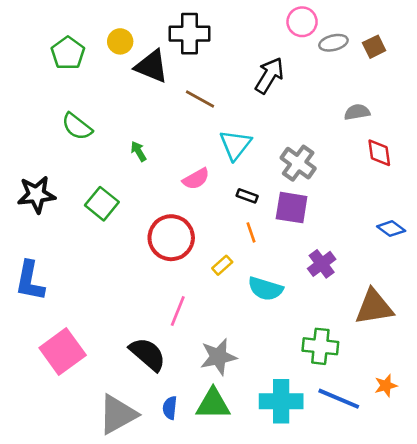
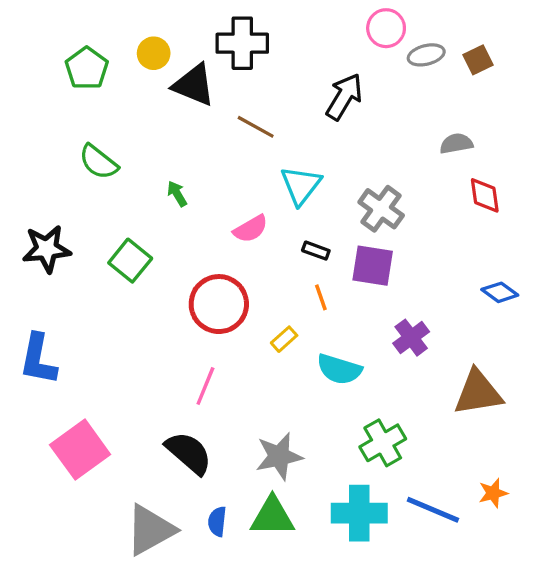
pink line: (178, 311) -> (205, 386), moved
green cross: (320, 346) -> (383, 443), moved, turned -36

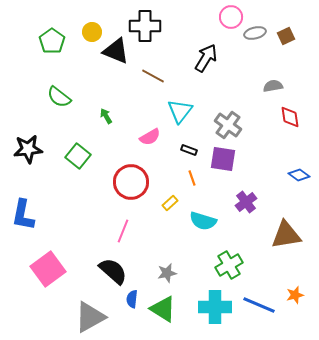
gray star: (279, 456) -> (167, 273), size x0.7
green triangle: (272, 516) -> (163, 309), turned 32
blue semicircle: (217, 521) -> (132, 299), moved

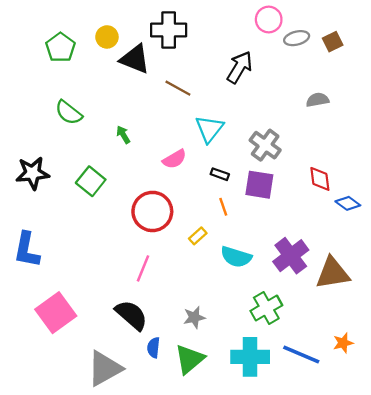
red diamond: (290, 117) -> (320, 179), moved
purple cross: (246, 202) -> (291, 256), moved, size x1.4
green triangle: (163, 309) -> (190, 359), turned 48

